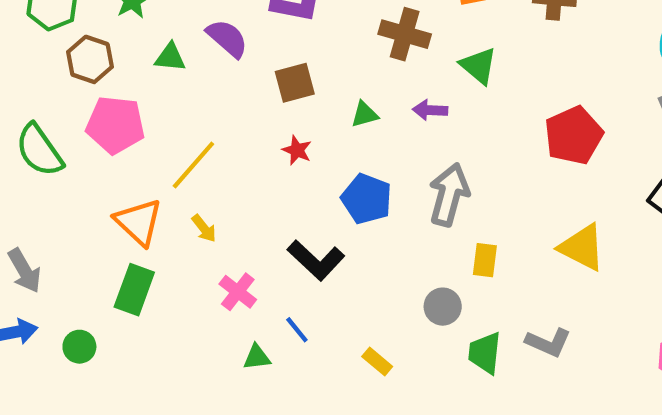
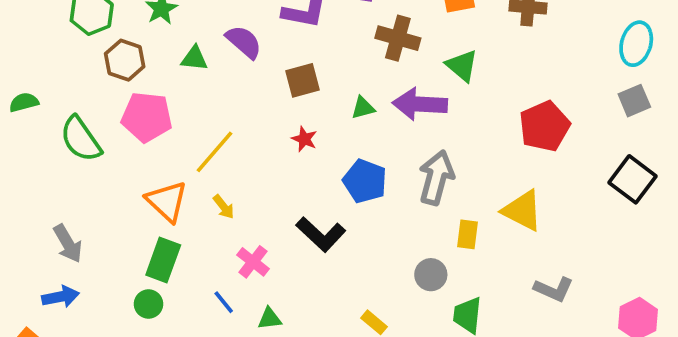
purple arrow: (430, 110) -> (420, 104), size x1.8
yellow triangle: (582, 247) -> (522, 211), moved
blue line: (297, 330) -> (224, 302), moved
gray L-shape: (548, 342) -> (554, 289), moved
green circle: (79, 347) -> (149, 304), moved

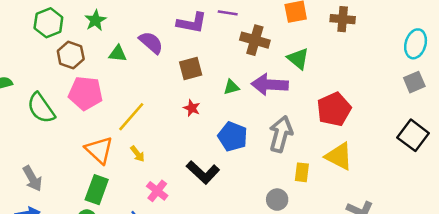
red pentagon: (544, 126) -> (334, 109), moved

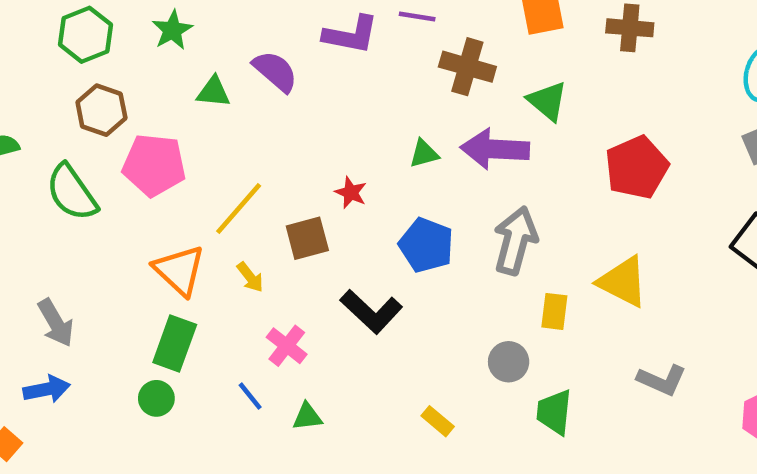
brown hexagon: (71, 55) -> (101, 110), moved
brown square: (191, 69) -> (307, 238), moved
red pentagon: (334, 109) -> (637, 167), moved

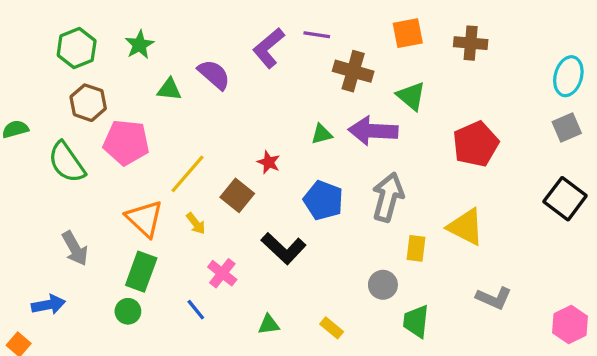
purple L-shape: (351, 35) -> (269, 48), turned 129
brown square: (307, 238) -> (237, 195), turned -36
gray arrow: (56, 323) -> (75, 248), moved
green triangle: (307, 417) -> (269, 325), moved

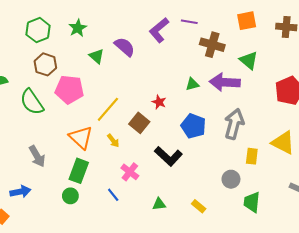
green triangle: (169, 89) -> (96, 56), turned 35

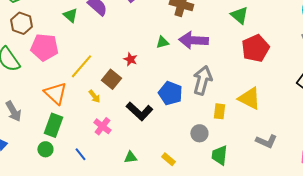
green triangle: (249, 60) -> (239, 15), moved
blue pentagon: (193, 126) -> (170, 93), moved
yellow arrow: (113, 141) -> (94, 96), moved
blue line: (113, 195) -> (80, 154), moved

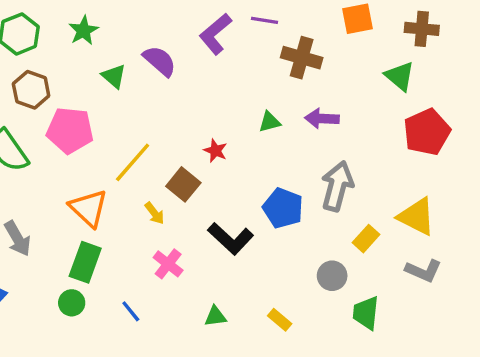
purple arrow: (193, 40) -> (322, 118), size x0.7
yellow rectangle: (219, 111) -> (366, 239), turned 35
gray L-shape: (266, 141) -> (423, 271), moved

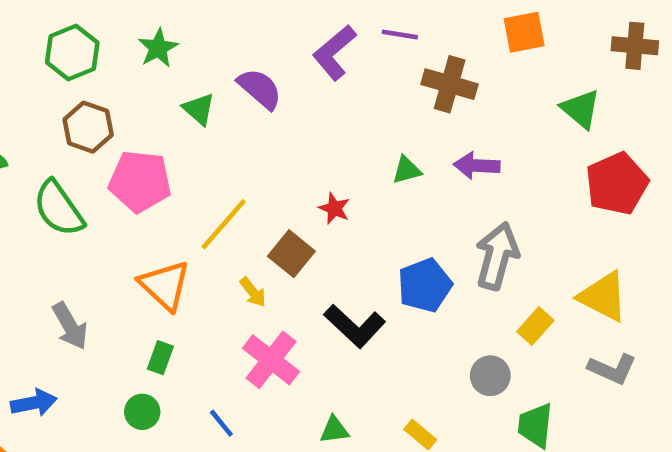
brown cross: (422, 29) -> (635, 46), moved
blue pentagon: (283, 208) -> (425, 285), turned 30
green rectangle: (85, 262) -> (160, 358), size x0.6
pink cross: (168, 264) -> (271, 360), size x1.4

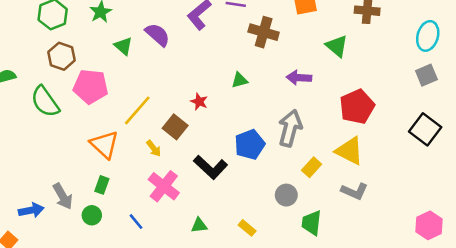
purple arrow: (477, 166) -> (299, 78), moved
red pentagon: (617, 184) -> (357, 107), moved
gray arrow: (70, 326) -> (63, 196), moved

